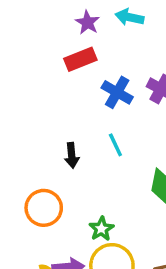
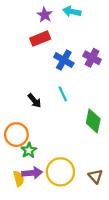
black arrow: (72, 155) -> (34, 101), turned -35
green star: (101, 229) -> (29, 150), moved

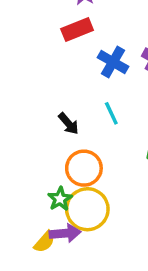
orange circle: (16, 135) -> (84, 168), moved
yellow circle: (60, 172) -> (87, 209), moved
yellow semicircle: (19, 179) -> (45, 242), turned 56

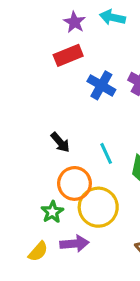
cyan line: (111, 113) -> (106, 153), moved
yellow circle: (87, 209) -> (98, 207), moved
purple arrow: (65, 233) -> (74, 244), moved

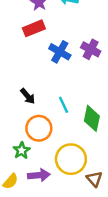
yellow circle: (98, 207) -> (71, 159), moved

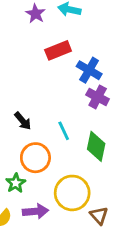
red rectangle: (34, 28) -> (58, 50), moved
purple cross: (91, 49) -> (98, 97), moved
blue cross: (60, 52) -> (89, 70), moved

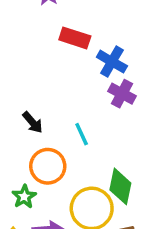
red rectangle: (58, 50) -> (75, 38), turned 40
green diamond: (96, 146) -> (120, 186), moved

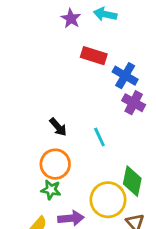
orange circle: (48, 166) -> (55, 164), moved
green star: (24, 197) -> (51, 190), turned -30

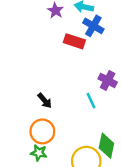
blue cross: (125, 76) -> (93, 26), moved
cyan line: (99, 137) -> (91, 101), moved

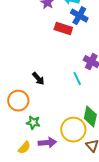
orange circle: (42, 131) -> (18, 101), moved

